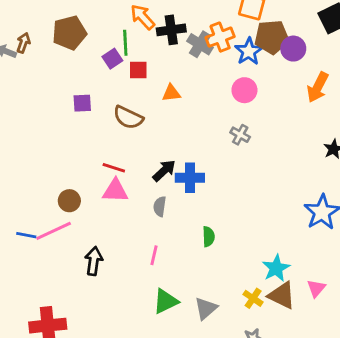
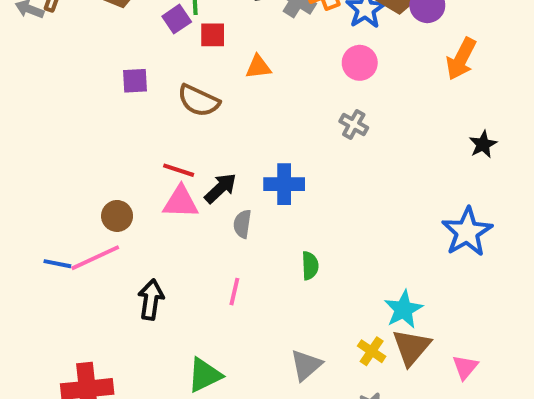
black arrow: (164, 171) -> (220, 188), moved
pink triangle: (316, 288) -> (465, 367), moved
brown triangle: (282, 295) -> (411, 347), turned 44
green triangle: (166, 301) -> (205, 375), moved

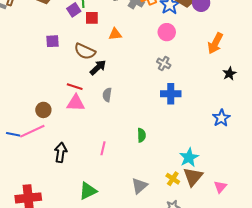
orange arrow: (461, 59) -> (215, 43), moved
blue cross: (284, 184) -> (171, 94), moved
black arrow: (220, 188) -> (98, 67), moved
gray semicircle: (242, 224) -> (107, 95), moved
blue star: (467, 232) -> (221, 118), size x0.7

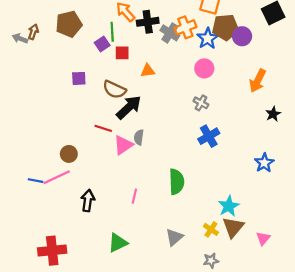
black arrow: (98, 67) -> (129, 107), size x1.4
blue cross: (171, 94) -> (209, 136), turned -30
pink triangle: (76, 103) -> (123, 145), moved, turned -36
green semicircle: (141, 135) -> (177, 182), size x1.6

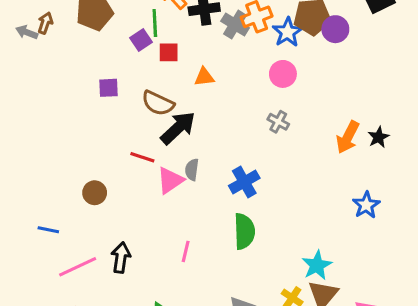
orange arrow: (258, 81) -> (348, 137), moved
blue cross: (209, 136) -> (244, 182), moved
pink line: (57, 177) -> (78, 267), moved

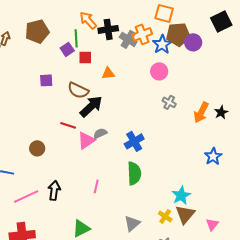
gray cross: (278, 122) -> (169, 102), moved
gray semicircle: (192, 170) -> (100, 133), turned 56

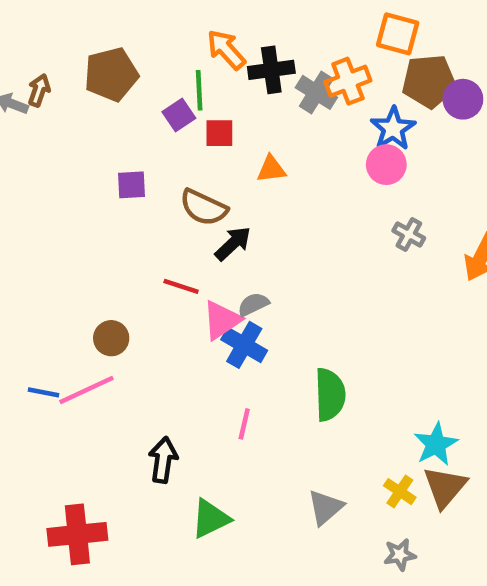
blue star: (162, 44) -> (393, 129), moved
black arrow: (91, 106) -> (233, 244), size x0.7
blue cross: (134, 141) -> (244, 345), moved, turned -30
black arrow: (54, 190) -> (163, 460), moved
pink line: (26, 196) -> (86, 390), moved

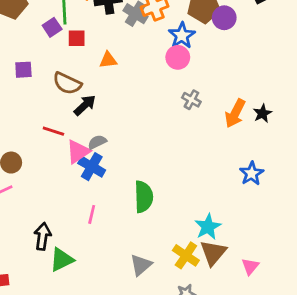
yellow cross: (400, 492) -> (186, 255), size x1.4
green triangle: (210, 519) -> (62, 260), moved

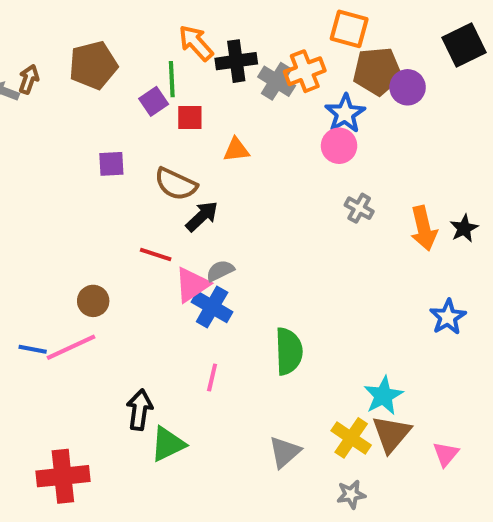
orange arrow: (235, 113) -> (424, 228), turned -40

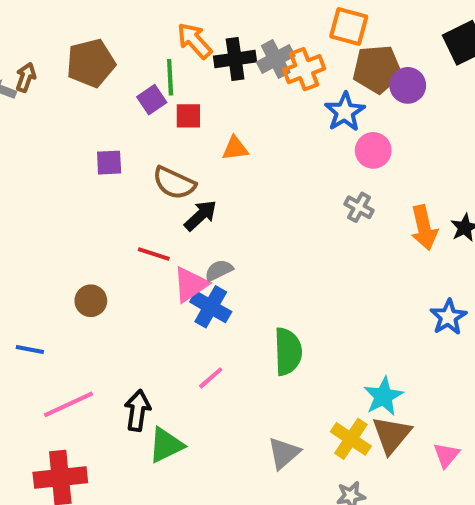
gray cross: (277, 81) -> (276, 59), moved, turned 30
pink circle: (339, 146) -> (373, 150), moved
pink line: (71, 347) -> (68, 404), moved
pink line: (212, 377) -> (211, 378), turned 36

